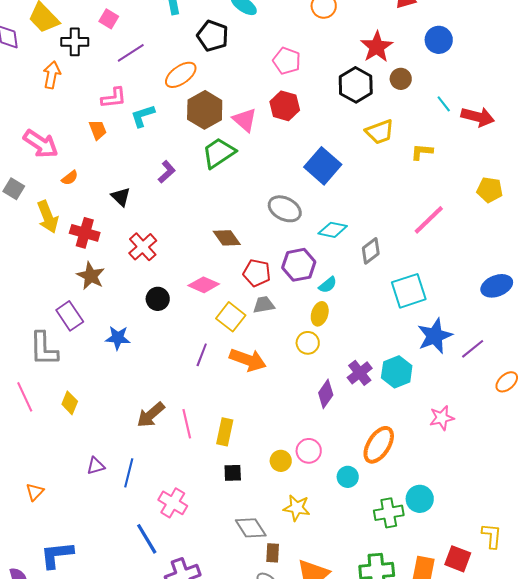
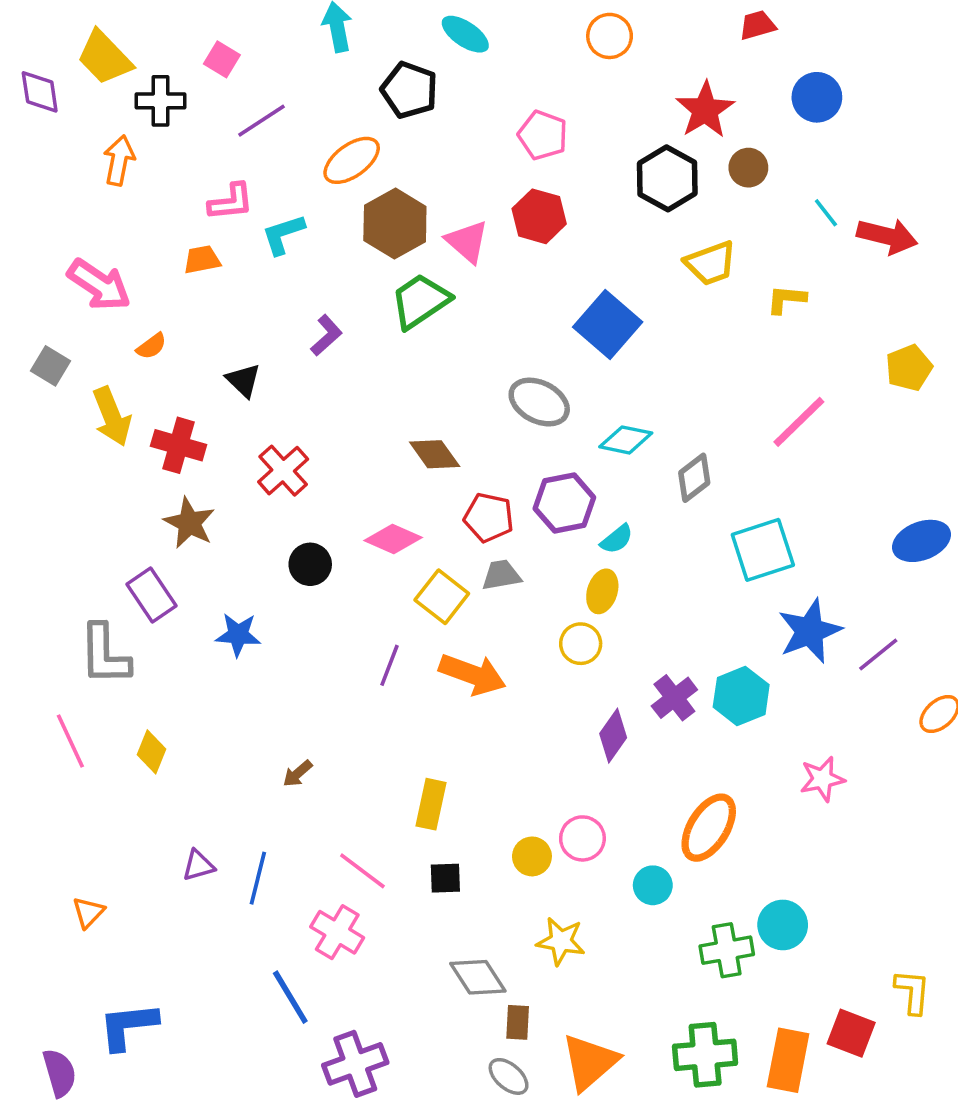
orange trapezoid: (98, 130) -> (202, 260), turned -80
yellow pentagon: (490, 190) -> (909, 368), turned -30
brown arrow: (151, 415) -> (298, 774), size x0.6
pink line: (187, 424) -> (362, 871), moved, turned -40

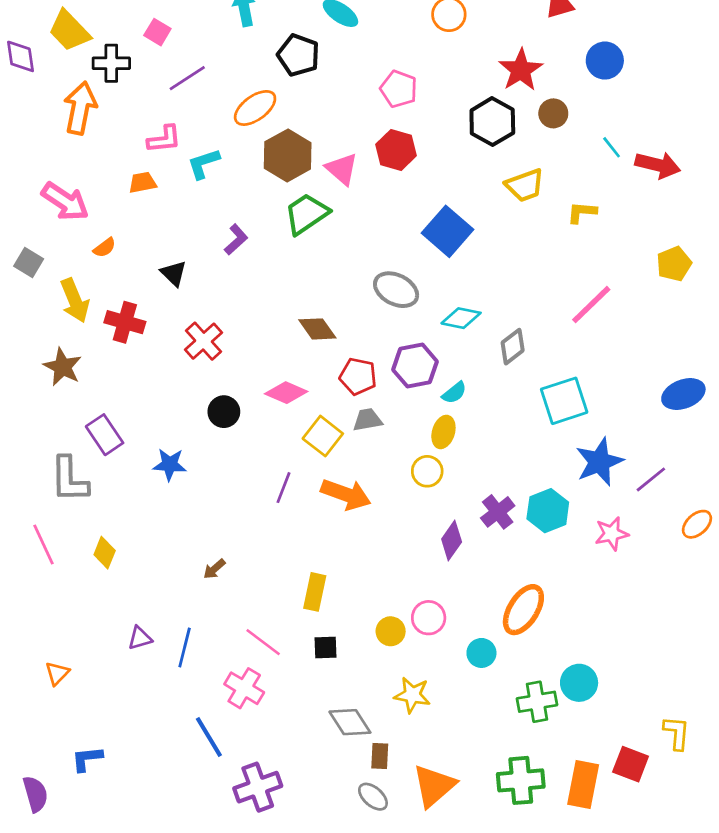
orange arrow: (119, 160) -> (80, 108), size x1.4
brown star: (189, 523) -> (63, 367), moved
pink star: (822, 779) -> (612, 534), moved
blue L-shape: (128, 1026) -> (87, 759), size x0.7

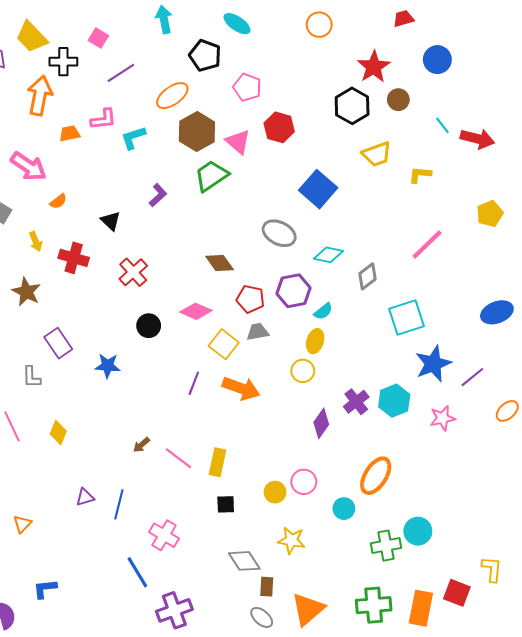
pink pentagon: (399, 89) -> (247, 87), moved
orange trapezoid: (143, 183) -> (70, 134), moved
yellow arrow: (75, 300) -> (36, 241), size x0.6
gray L-shape: (69, 479) -> (32, 377), size x0.6
pink line: (263, 642) -> (178, 458), moved

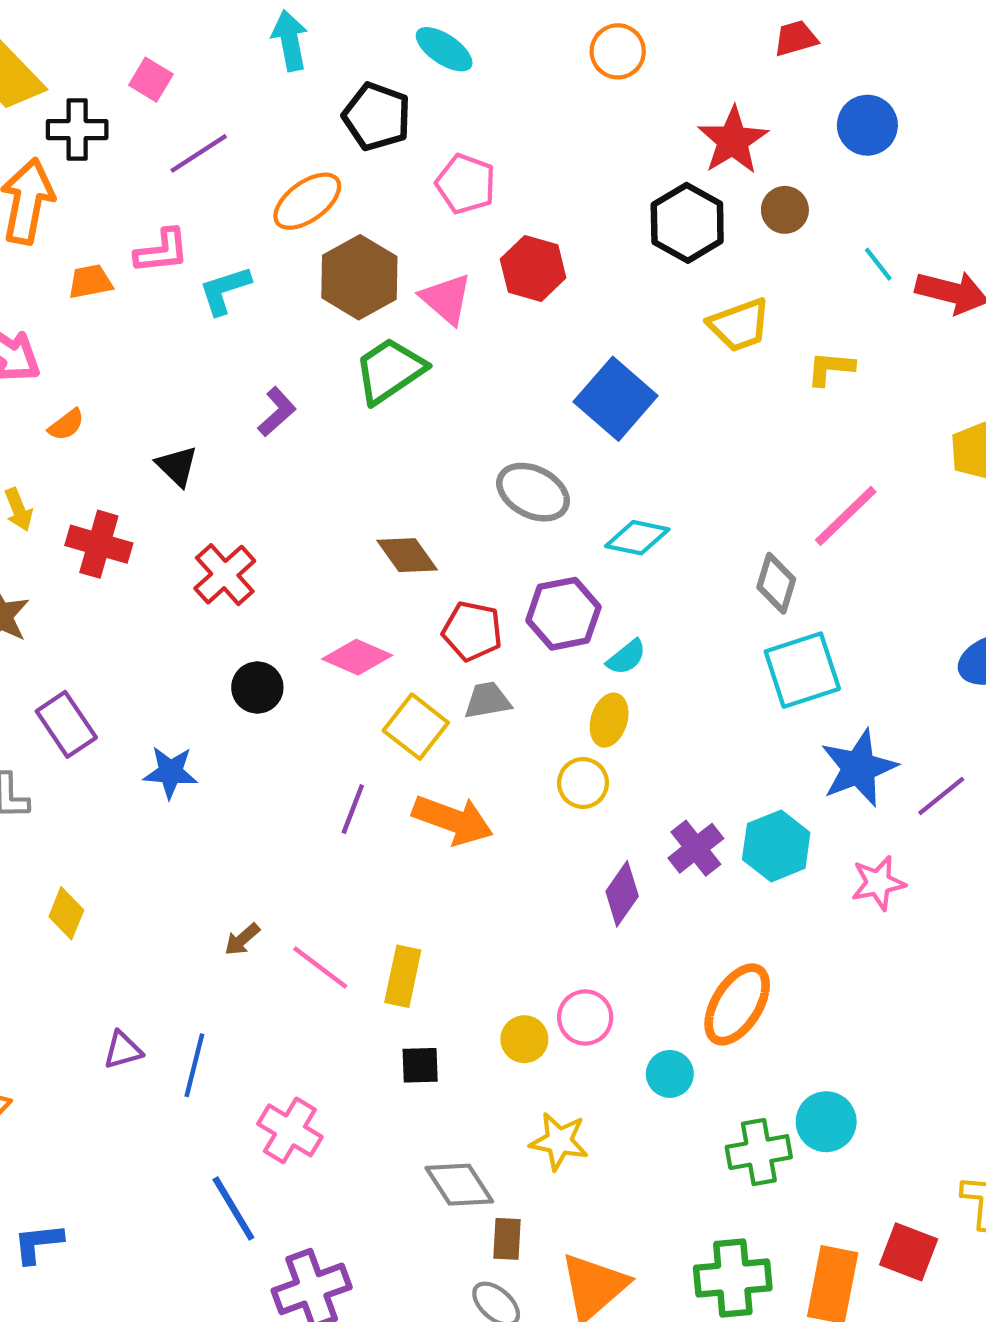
gray diamond: (367, 276) -> (776, 583), moved, turned -36

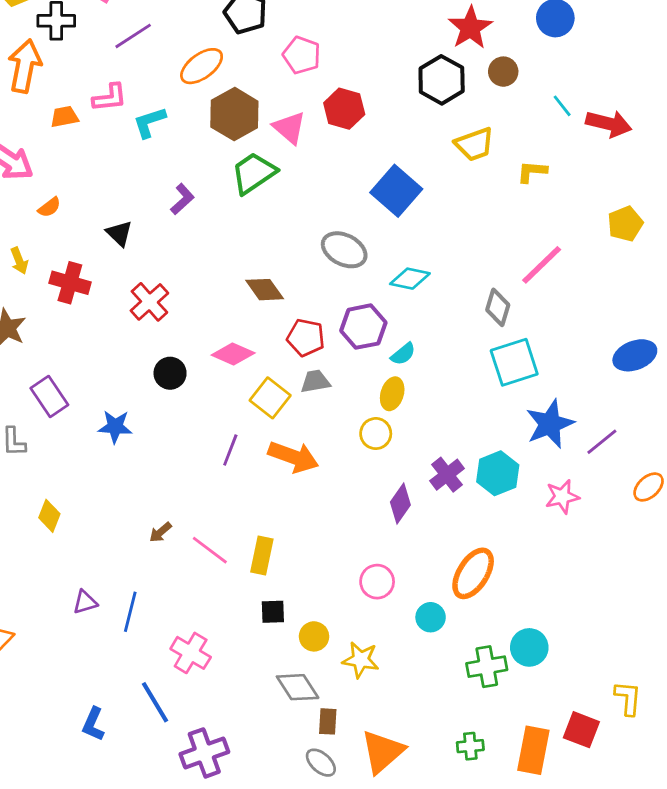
yellow circle: (524, 1039) -> (314, 636), moved
blue L-shape: (38, 1243) -> (93, 724), moved, turned -60
green cross: (733, 1278) -> (470, 746), size x0.6

